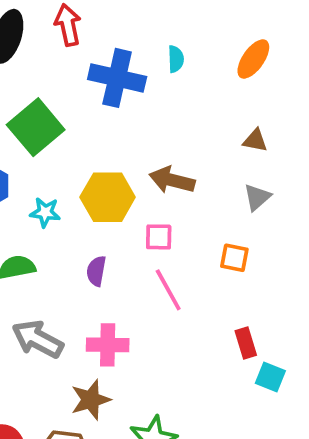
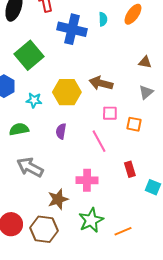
orange ellipse: (253, 59) -> (133, 14), moved
pink square: (159, 237) -> (110, 113), moved
red rectangle: (246, 343) -> (130, 169), moved
pink cross: (108, 345) -> (87, 180), moved

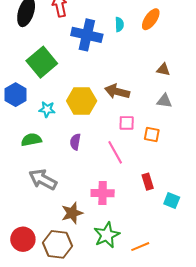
gray triangle: (146, 92) -> (164, 101), turned 49

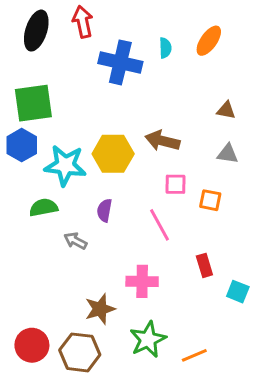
green square: (42, 62) -> (33, 103), moved, turned 32
cyan star: (47, 109) -> (65, 165), size x1.8
gray arrow: (43, 179) -> (75, 241), moved, size x0.6

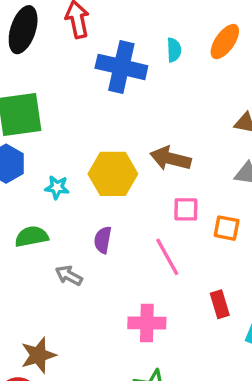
cyan star: (65, 165) -> (57, 187), size x0.5
brown star: (100, 309) -> (38, 355), moved

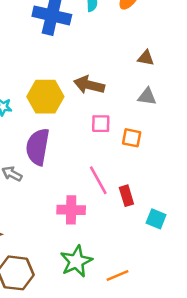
purple semicircle: (103, 240) -> (38, 147), size x1.8
pink line: (167, 257) -> (98, 180), moved

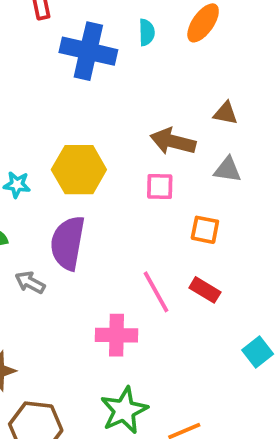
brown arrow: (89, 85) -> (173, 141), moved
pink square: (101, 124) -> (160, 187), moved
red rectangle: (126, 196) -> (205, 290), moved, turned -42
cyan square: (156, 219) -> (258, 352), moved, turned 30

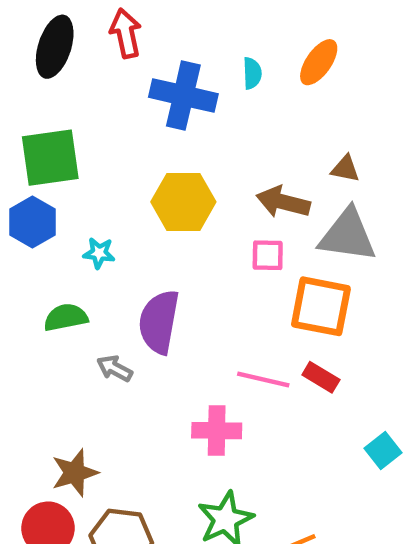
yellow hexagon: (79, 170) -> (183, 202), moved
gray triangle: (228, 170) -> (348, 235), size x1.8
orange square: (205, 230) -> (321, 306), size x1.8
pink line: (156, 292) -> (263, 380), turned -48

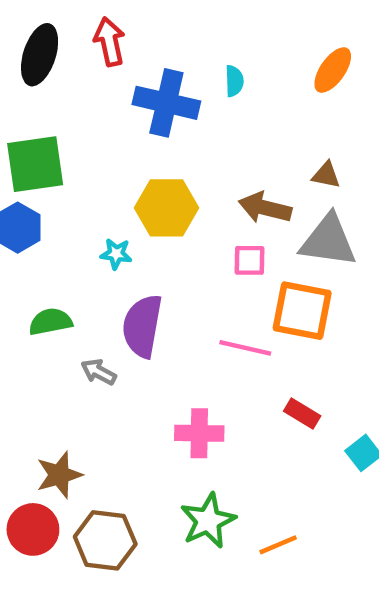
orange ellipse: (319, 62) -> (333, 70), moved
cyan star: (99, 253) -> (116, 254), moved
red rectangle: (321, 377) -> (302, 414), moved
pink line: (263, 380) -> (245, 348), moved

